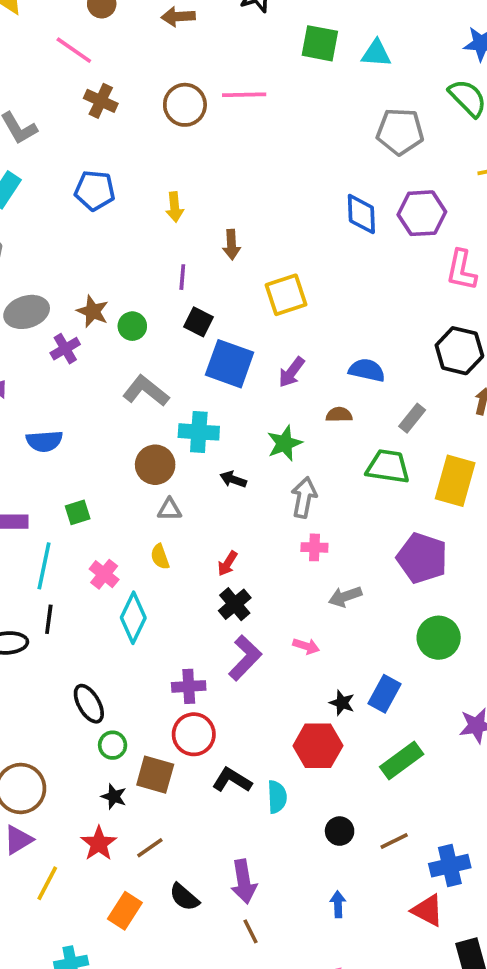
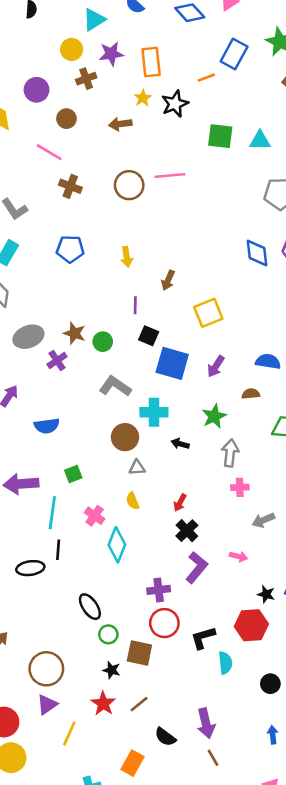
brown arrow: (232, 245) -> (168, 280), turned 30
black L-shape: (232, 780) -> (203, 638), moved, turned -44
orange rectangle: (125, 911) -> (133, 763), moved

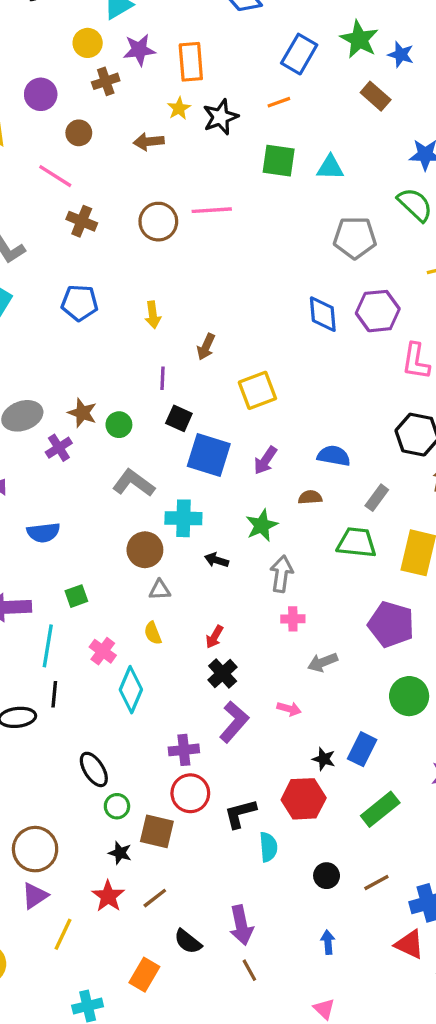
orange line: (206, 78) -> (279, 102), moved

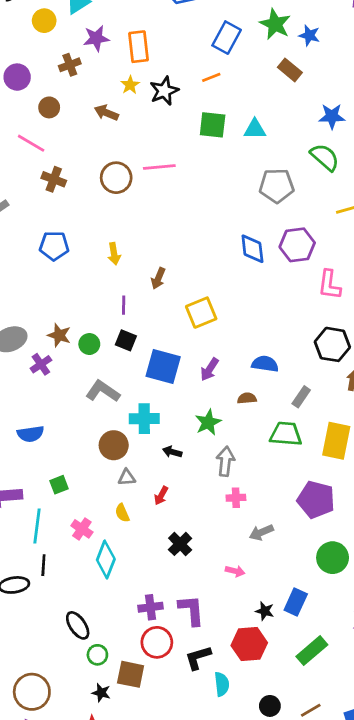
yellow circle: (88, 43) -> (44, 21), moved
brown arrow: (149, 142) -> (106, 113), turned 30
black square: (179, 418) -> (126, 340), moved
red arrow: (214, 637) -> (161, 496), moved
purple L-shape: (234, 722) -> (191, 610), moved, turned -44

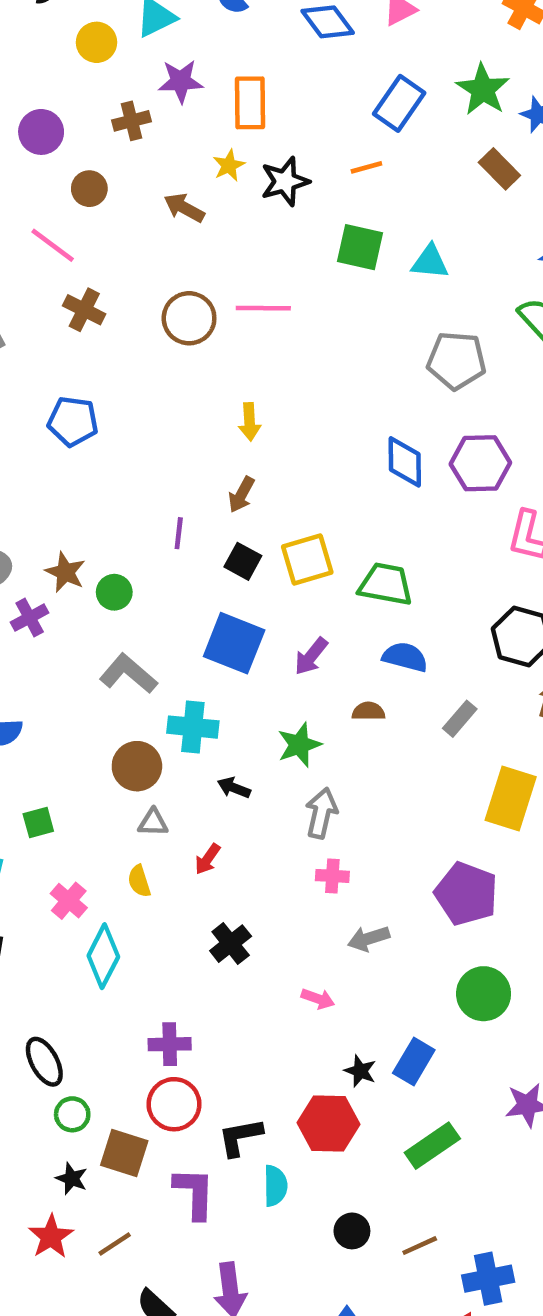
yellow arrow: (114, 254) -> (250, 422), moved
black square: (126, 340) -> (243, 561), moved
green trapezoid: (286, 434) -> (386, 584), moved
purple L-shape: (191, 610) -> (194, 1193), moved

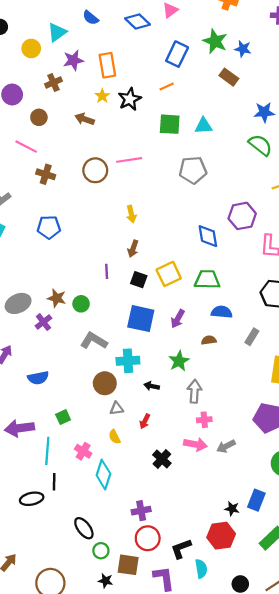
gray pentagon: (456, 360) -> (193, 170), moved
blue diamond: (405, 462) -> (208, 236), moved
pink arrow: (318, 999) -> (195, 444), moved, size x1.5

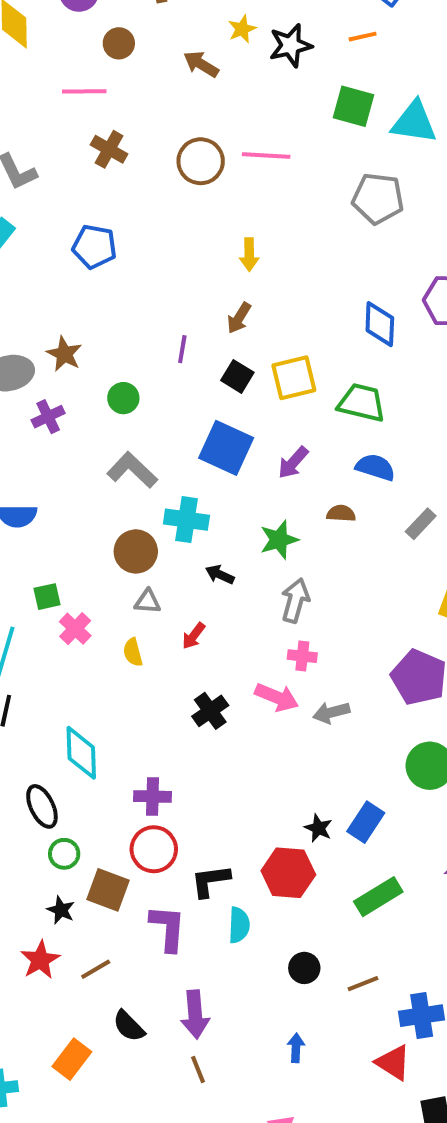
cyan triangle: (203, 126) -> (414, 122), size x1.4
pink line: (26, 147) -> (84, 91), turned -40
brown star: (57, 298) -> (64, 354), moved
pink cross: (83, 451) -> (75, 629), moved
cyan diamond: (103, 475) -> (81, 753), moved, turned -32

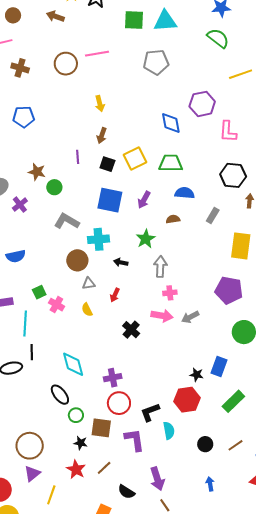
brown star: (64, 354) -> (37, 172), moved

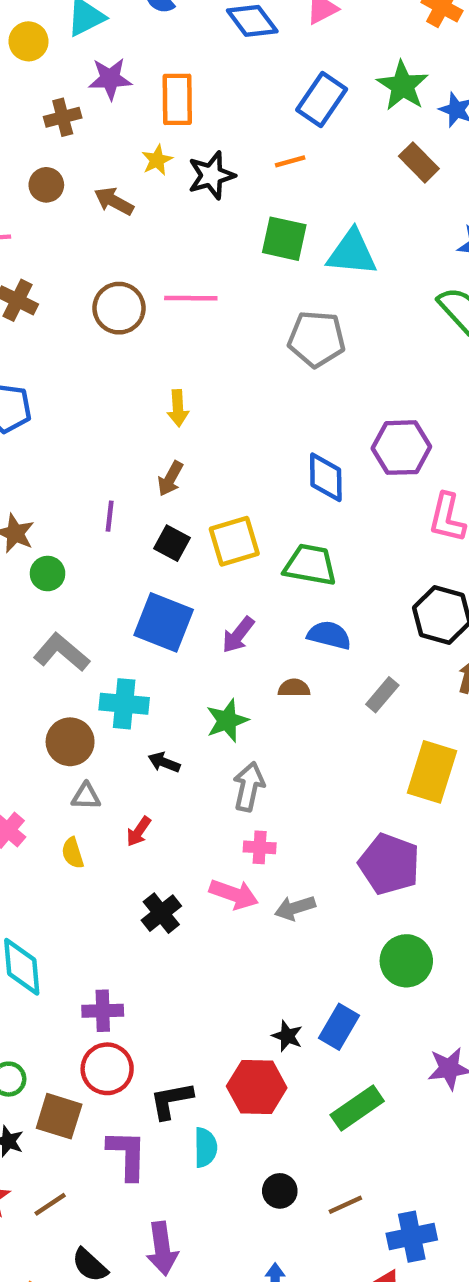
brown circle: (13, 15) -> (46, 185), moved

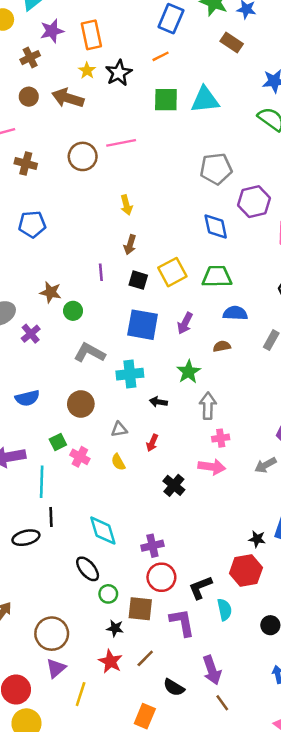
brown arrow: (114, 201) -> (68, 98), size x1.4
gray pentagon: (316, 339) -> (216, 169), moved
brown circle: (70, 742) -> (81, 404), moved
gray arrow: (295, 908) -> (265, 465), moved

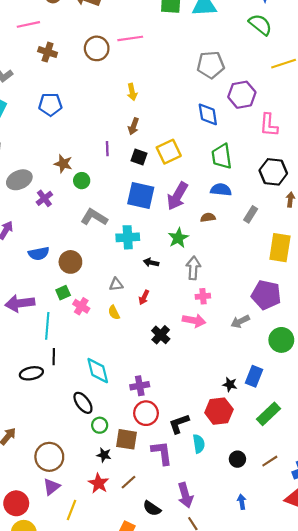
green trapezoid: (217, 277) -> (222, 156), moved, turned -100
purple arrow: (185, 323) -> (177, 196), size x1.5
brown circle: (81, 404) -> (70, 262), moved

